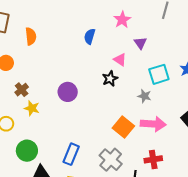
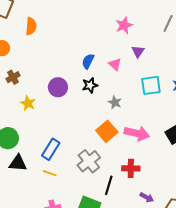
blue semicircle: (90, 36) -> (88, 61), moved
black star: (110, 79) -> (90, 85), moved
gray star: (144, 96) -> (115, 102), moved
yellow star: (32, 108) -> (28, 103), moved

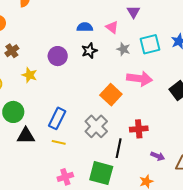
blue semicircle: (88, 61) -> (85, 27), turned 70
gray star: (115, 102) -> (123, 49), moved
pink arrow: (137, 133) -> (139, 79), moved

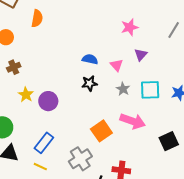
purple circle: (58, 56) -> (48, 101), moved

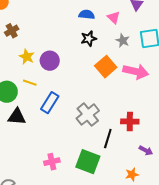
orange square: (101, 131) -> (106, 67), moved
yellow line: (40, 167) -> (30, 83), moved

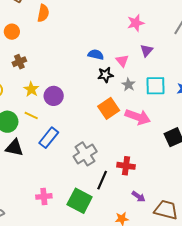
black star: (89, 39) -> (105, 75), moved

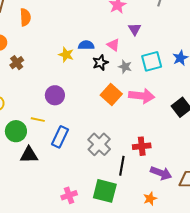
brown cross: (19, 62) -> (17, 63), moved
yellow star: (31, 89) -> (66, 55), moved
purple arrow: (138, 197) -> (161, 173), size x1.5

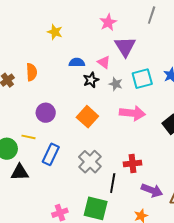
orange semicircle: (25, 17) -> (32, 72), moved
purple triangle: (135, 29) -> (125, 47), size x1.6
yellow star: (66, 55) -> (55, 32), moved
orange square: (111, 95) -> (87, 117), moved

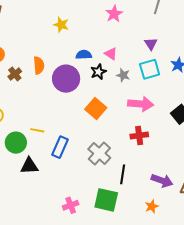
purple triangle: (125, 47) -> (151, 44), moved, size x0.6
purple circle: (46, 113) -> (66, 79), moved, size x1.4
red cross: (133, 163) -> (139, 135), moved

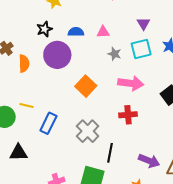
pink triangle: (111, 54) -> (103, 32), turned -40
orange semicircle: (39, 65) -> (24, 63), moved
black star: (98, 72) -> (44, 29), moved
black triangle: (29, 166) -> (18, 153), moved

